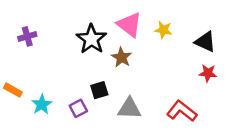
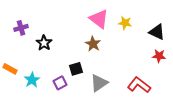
black star: (91, 39) -> (44, 43), moved, size x0.7
gray triangle: (129, 108) -> (99, 83), turned -36

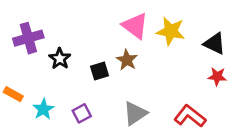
yellow star: (125, 23) -> (171, 31), size x1.5
purple cross: (21, 28) -> (28, 38), size x1.5
black square: (76, 69) -> (100, 71), moved

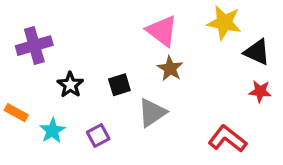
yellow star: (171, 31) -> (224, 23), moved
black star: (60, 59) -> (70, 85), moved
brown star: (127, 60) -> (170, 68), moved
gray triangle: (135, 113) -> (152, 113), moved

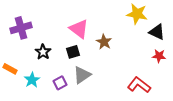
pink triangle: (162, 31) -> (79, 29), moved
gray triangle: (152, 113) -> (82, 75), moved

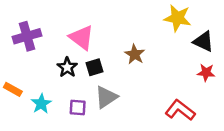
pink triangle: (79, 29) -> (82, 37), moved
black star: (43, 52) -> (67, 67), moved
purple square: (60, 83) -> (78, 108), turned 32

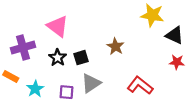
purple cross: (27, 36) -> (23, 48), moved
pink triangle: (82, 37) -> (58, 26), moved
red L-shape: (180, 110) -> (140, 85), moved

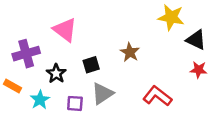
black star: (58, 58) -> (56, 74), moved

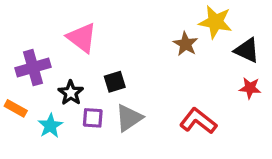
brown star: (130, 52) -> (186, 44), moved
purple square: (75, 103) -> (93, 118), moved

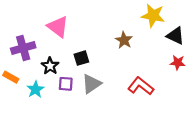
brown star: (186, 44) -> (124, 40), moved

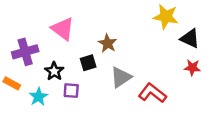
brown star: (124, 40) -> (108, 43), moved
gray triangle: (91, 84) -> (121, 77), moved

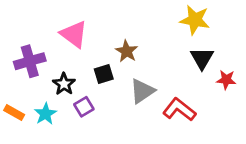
black triangle: (190, 38) -> (202, 58), moved, turned 35
orange rectangle: (12, 83) -> (14, 112), moved
purple square: (71, 91) -> (84, 107), turned -35

